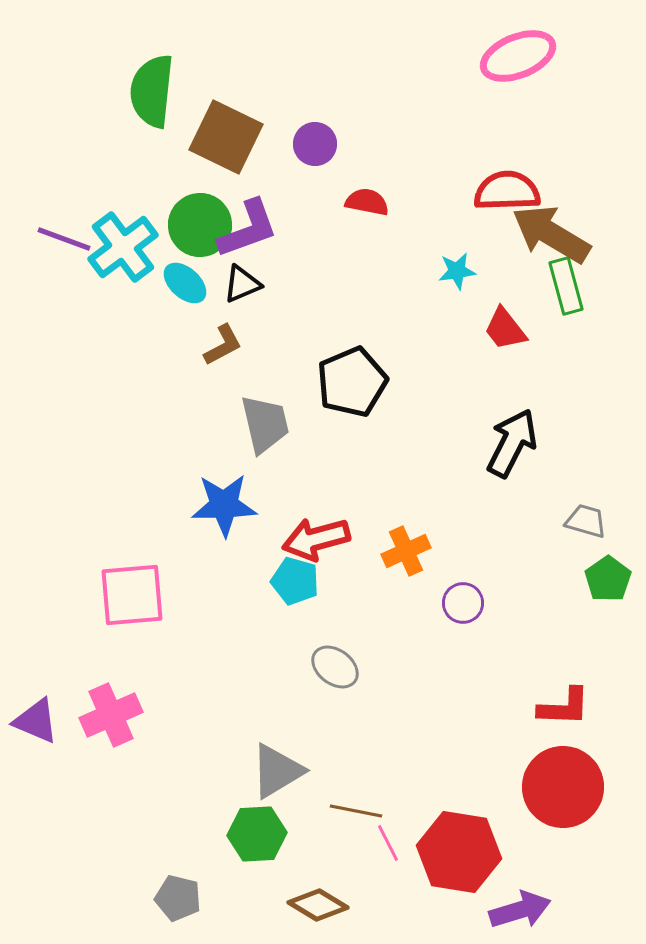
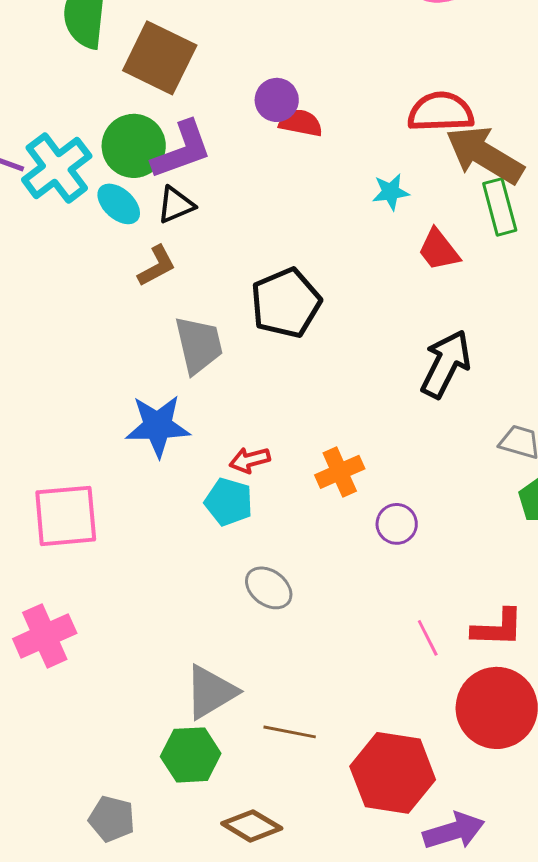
purple circle: (315, 144) -> (277, 100), moved
red arrow: (316, 539) -> (250, 460), size x0.6
pink line: (388, 843) -> (428, 638), moved

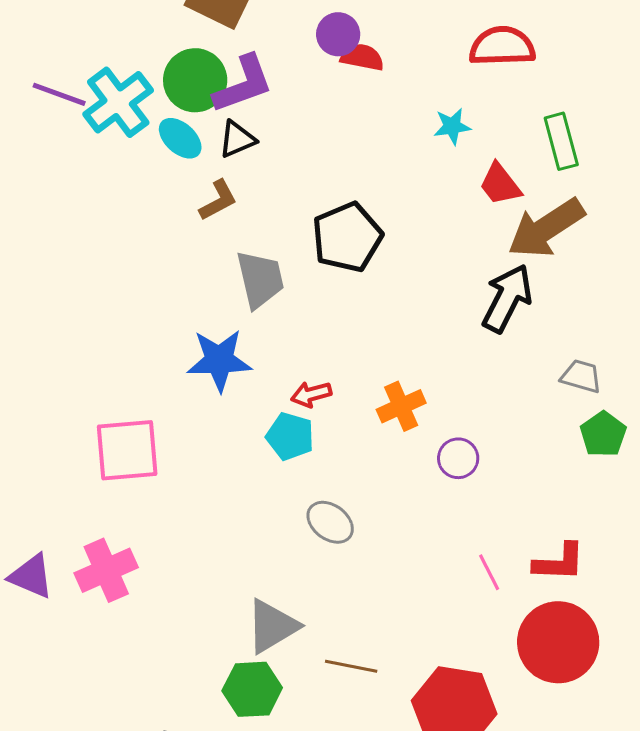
brown arrow: (485, 155) -> (546, 228), moved, turned -64

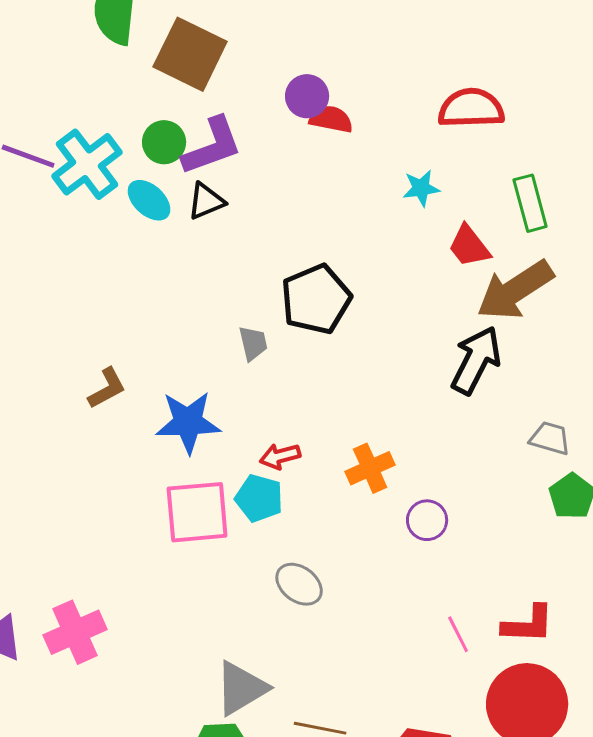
green circle: (195, 80) -> (164, 142), size x0.7
brown L-shape: (218, 200) -> (107, 388), moved
gray trapezoid: (260, 279) -> (253, 343), moved, size x0.6
pink square: (127, 450) -> (197, 512), moved

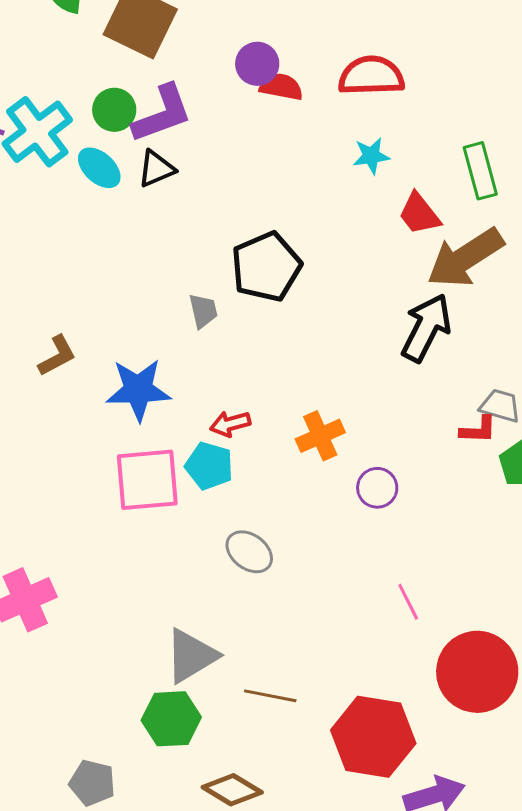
red semicircle: (471, 108) -> (371, 76), moved
red L-shape: (528, 624) -> (478, 430), moved, size x0.7

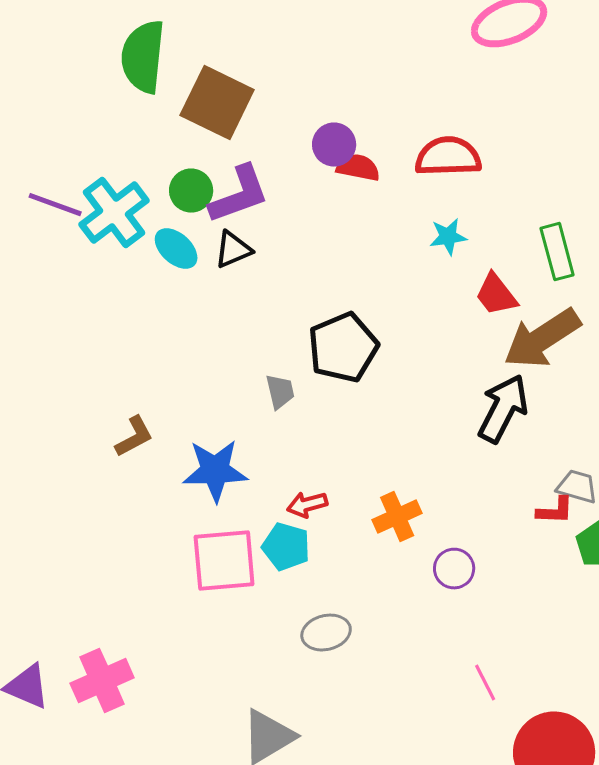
gray ellipse: (249, 552) -> (326, 633), turned -51

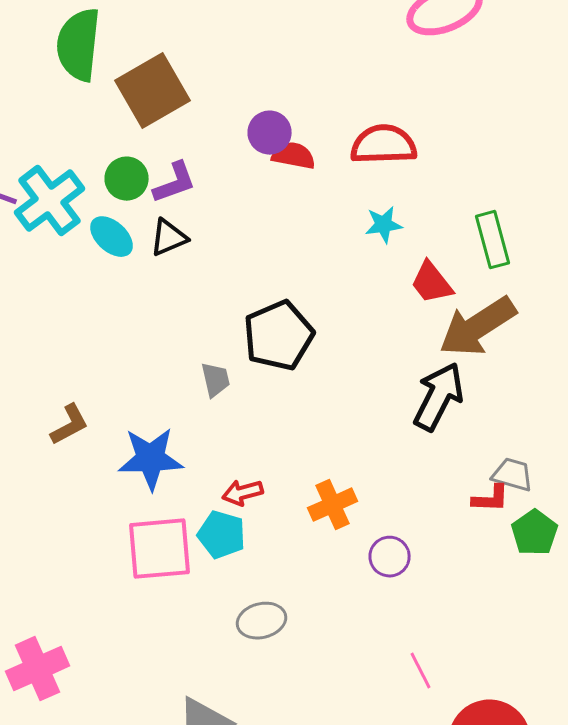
brown square: (217, 103) -> (153, 91), turned 34
purple L-shape: (239, 195) -> (175, 183), size x0.7

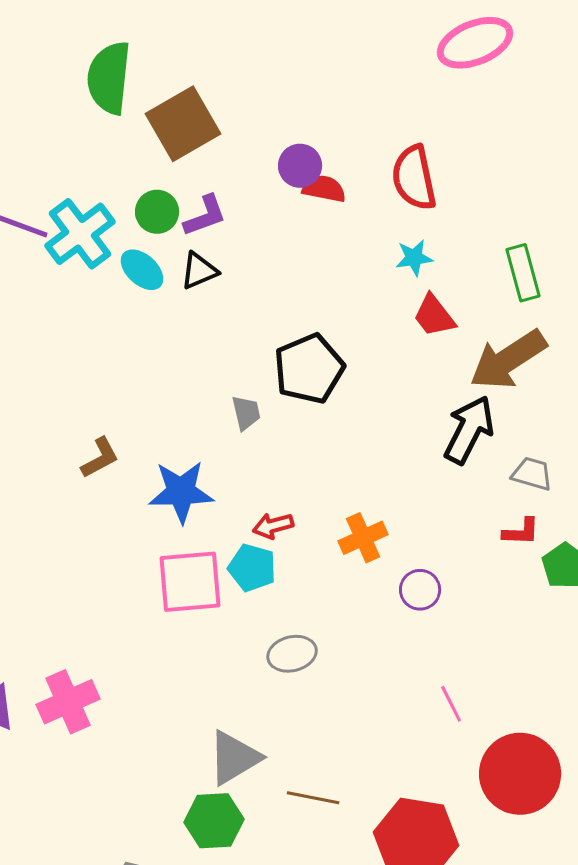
red semicircle: (384, 145) -> (414, 178), turned -100
red trapezoid: (432, 283) -> (434, 316), moved
gray trapezoid: (513, 475) -> (532, 474), moved

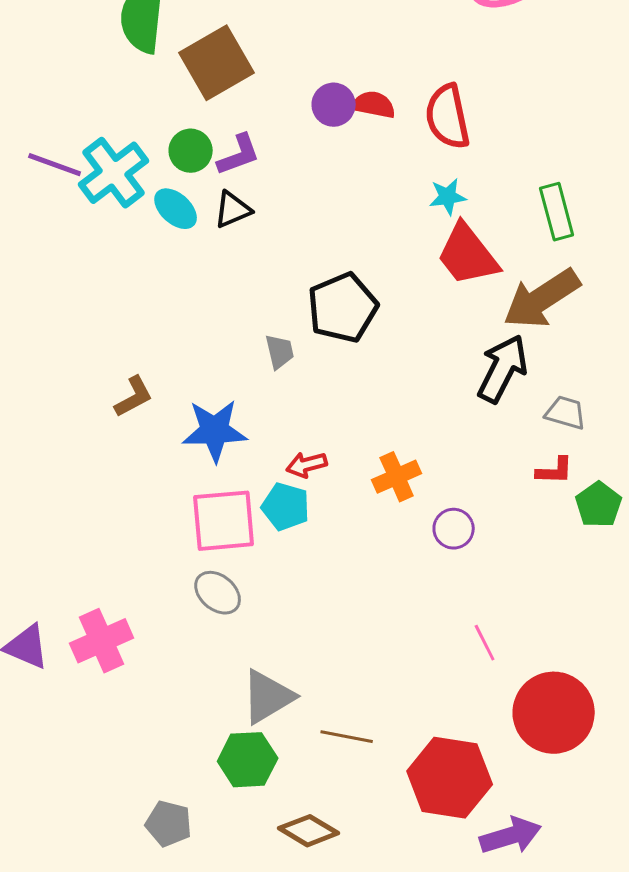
red semicircle: (324, 189) -> (374, 105), moved
red trapezoid: (434, 316) -> (468, 255), size x1.5
gray ellipse: (292, 654) -> (218, 593), moved, turned 54

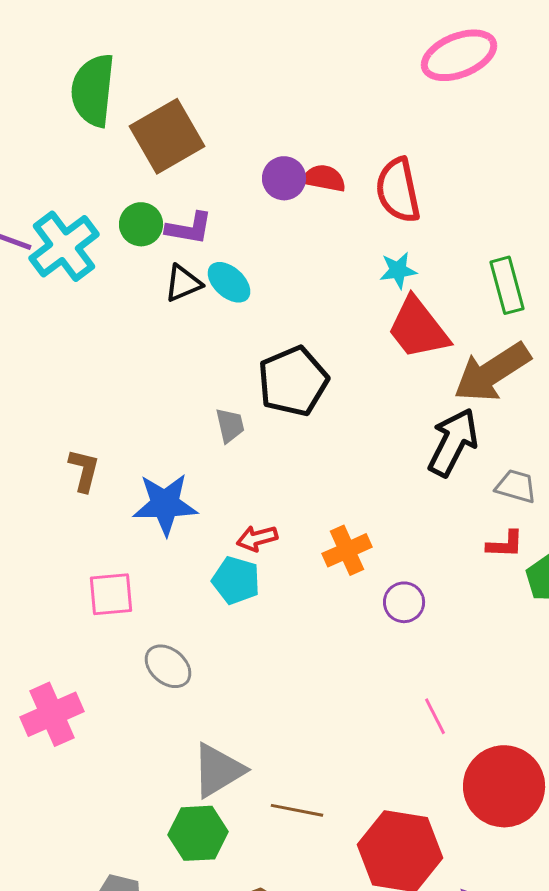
purple L-shape: (239, 155) -> (189, 228), turned 30
cyan ellipse: (176, 209) -> (229, 282), moved
brown L-shape: (134, 397) -> (84, 470), turned -48
pink square: (224, 521) -> (111, 594), moved, size x0.7

